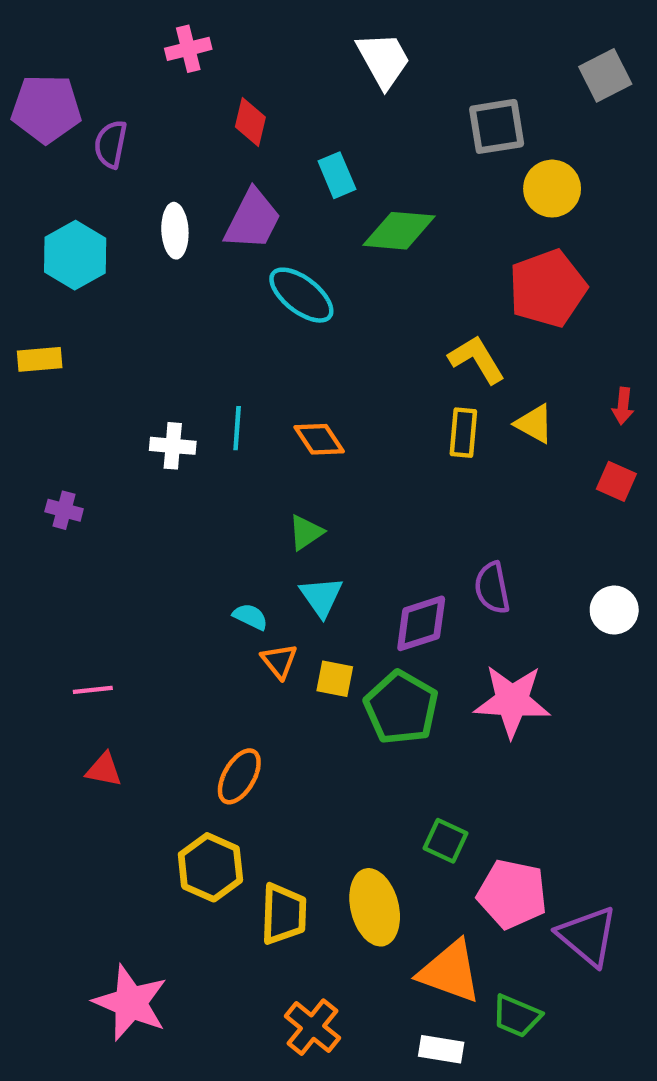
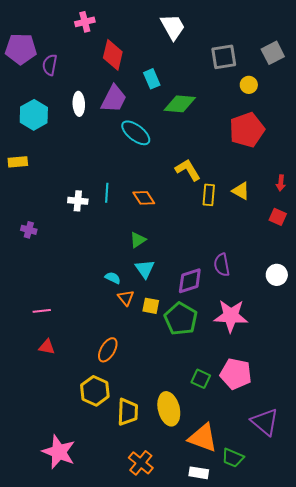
gray square: (605, 75) -> (273, 53), moved
red diamond: (250, 122) -> (113, 55), size x1.4
yellow circle: (552, 189) -> (249, 85), size x0.7
yellow L-shape: (477, 359) -> (188, 170), moved
pink pentagon: (512, 894) -> (236, 374), moved

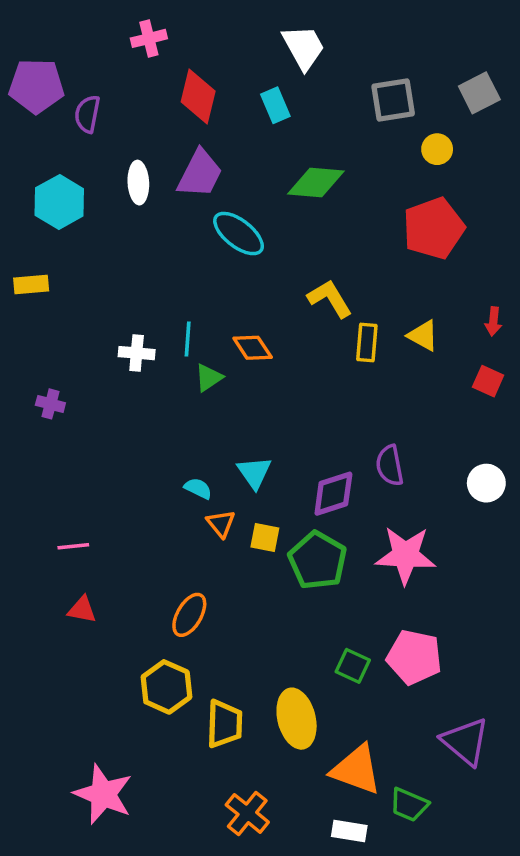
cyan rectangle: (152, 79) -> (275, 105), moved
green triangle: (138, 240) -> (209, 378), moved

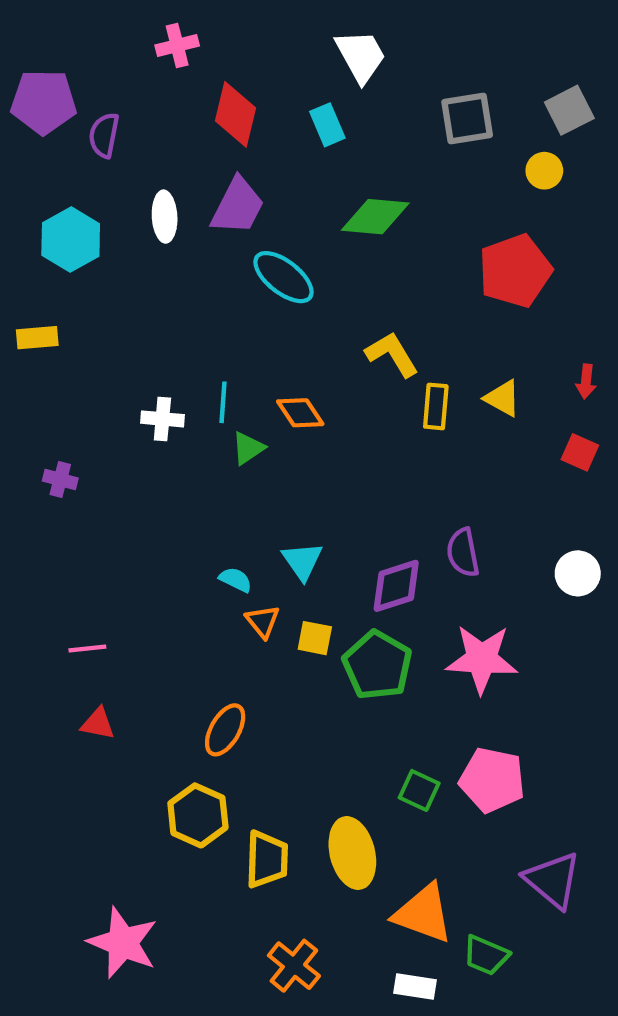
yellow circle: (437, 149) -> (544, 171), moved

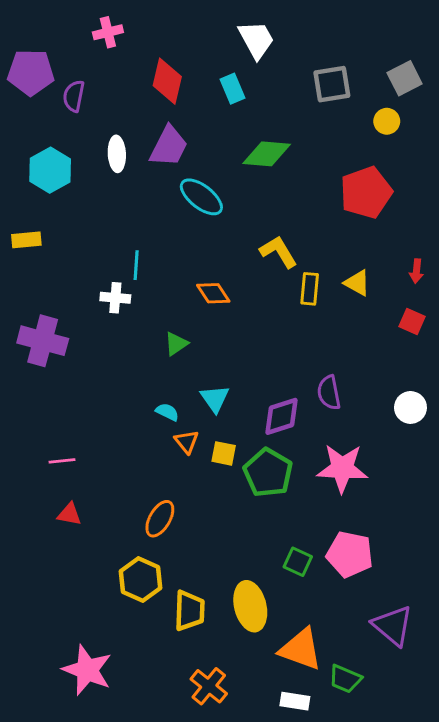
pink cross: (177, 45) -> (108, 32), moved
cyan line: (223, 402) -> (136, 265), moved
green triangle: (248, 448) -> (176, 344), moved
purple cross: (60, 479) -> (43, 341), size x2.0

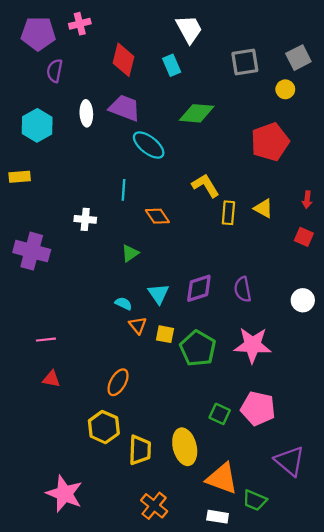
purple pentagon: (31, 72) -> (38, 34), moved
purple trapezoid: (169, 146) -> (125, 108), turned -96
cyan line: (136, 265) -> (124, 190), moved
purple diamond: (281, 416) -> (199, 288), moved

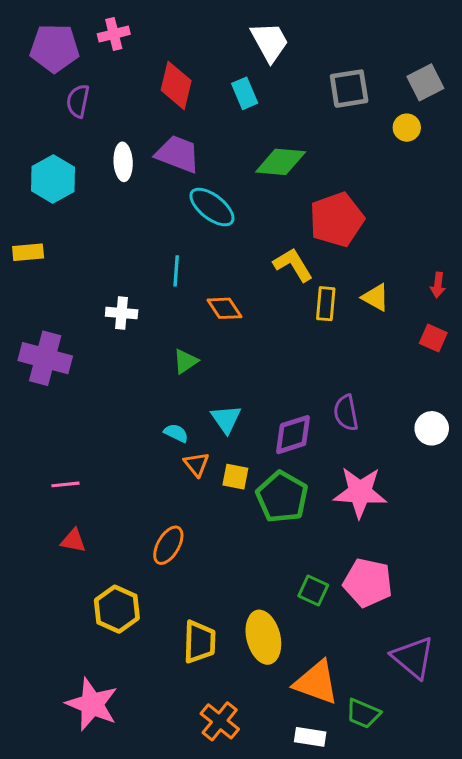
red pentagon: (270, 142) -> (337, 220), moved
purple diamond: (199, 288) -> (293, 435), moved
yellow hexagon: (104, 427) -> (117, 609), moved

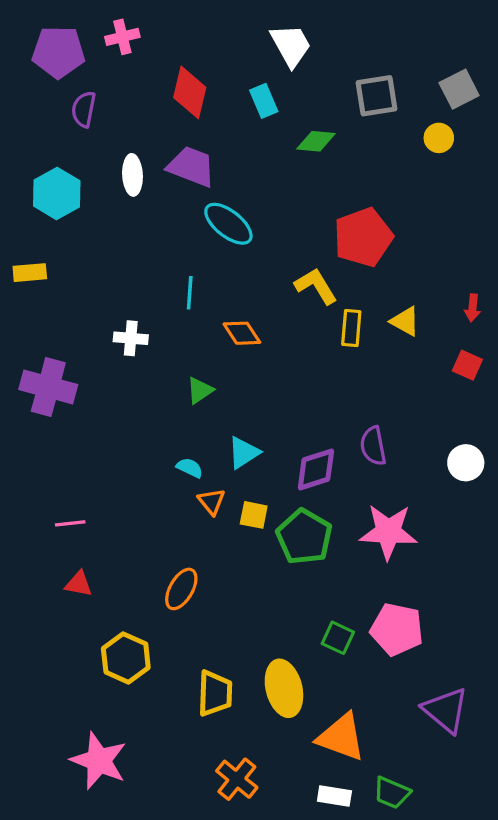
green diamond: (281, 162) -> (316, 141), moved, size x0.7
cyan triangle: (226, 419) -> (244, 453), turned 32
green trapezoid: (363, 714) -> (392, 793), moved

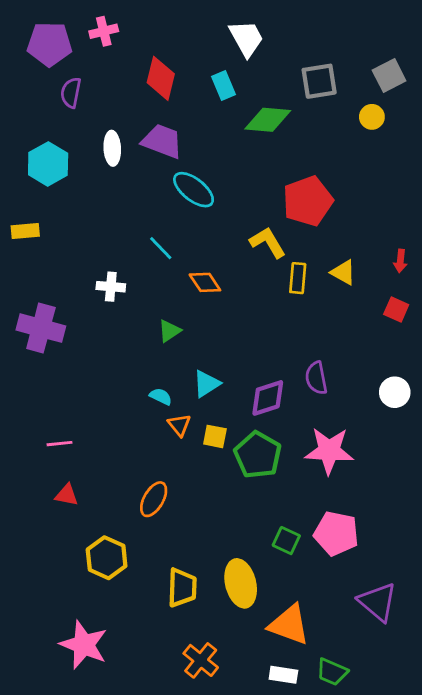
green diamond: (316, 141) -> (268, 120), size x1.4
cyan line: (190, 293) -> (161, 248), turned -48

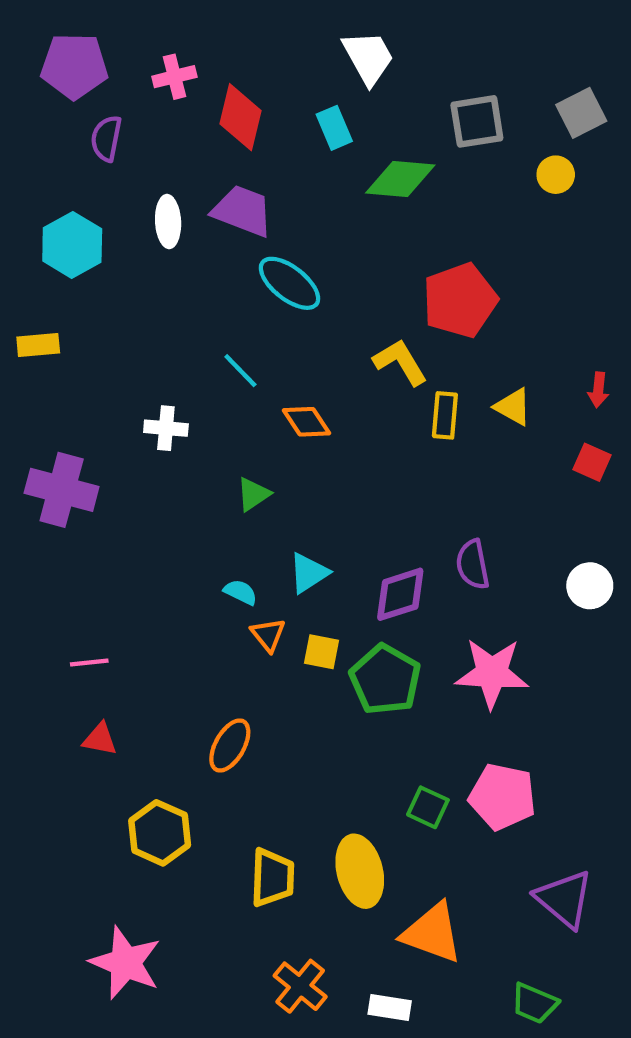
pink cross: (104, 31) -> (174, 77), moved
green trapezoid: (332, 672) -> (534, 1003), moved
white rectangle: (283, 675) -> (390, 1007), moved

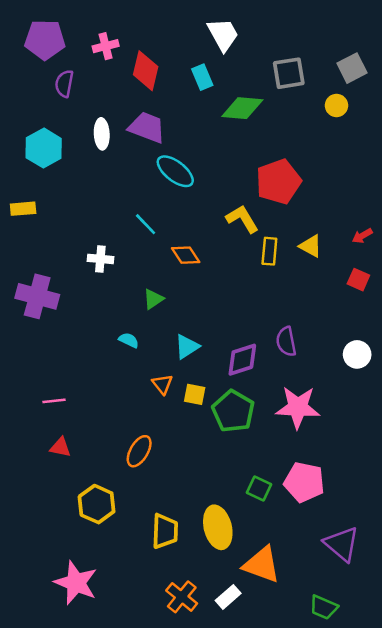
red arrow: (598, 390) -> (362, 236), turned 54
cyan semicircle: (240, 592) -> (129, 340), moved
white rectangle: (390, 1007) -> (228, 597), moved, turned -50

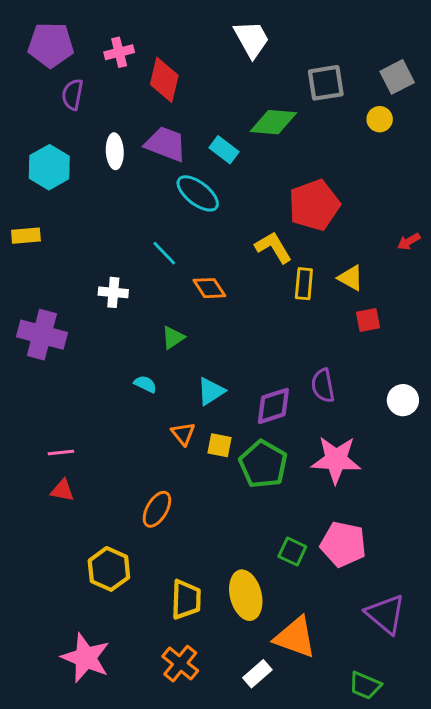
cyan rectangle: (202, 77) -> (224, 150), moved, turned -30
red arrow: (362, 236) -> (409, 241), moved
red square: (358, 280) -> (368, 320), moved, turned -35
red triangle: (60, 447) -> (62, 490), moved
orange cross: (182, 597) -> (180, 664), moved

